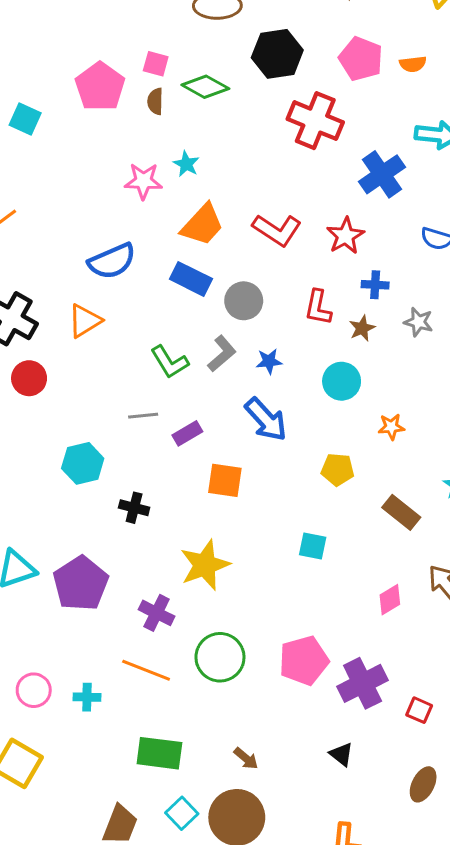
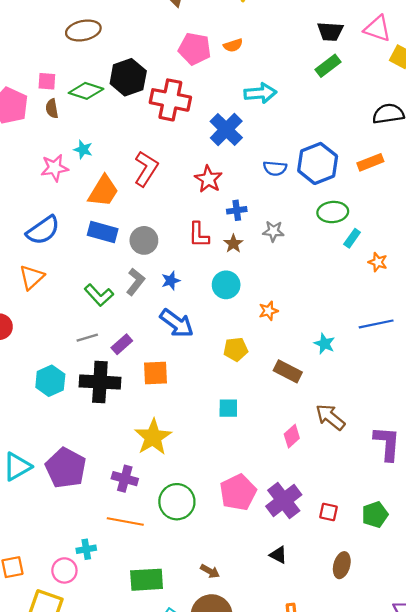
black hexagon: (277, 54) -> (128, 77), moved
red L-shape: (277, 230) -> (146, 169), moved, turned -80
black cross: (134, 508) -> (100, 382), moved, size x1.8
pink circle: (34, 690) -> (64, 570), moved

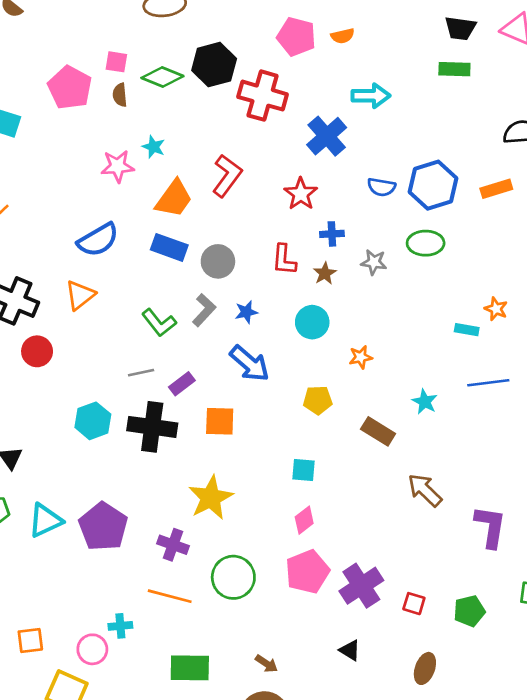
green rectangle: (328, 66) -> (454, 69), turned 35
green ellipse: (333, 212) -> (426, 243), moved
cyan rectangle: (352, 238) -> (467, 330), moved, turned 60
pink diamond: (292, 436) -> (304, 520), moved

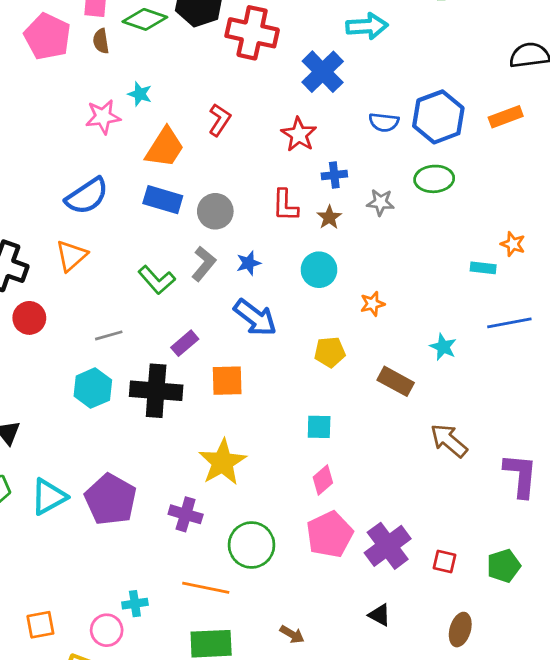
red L-shape: (227, 176) -> (220, 120), size x0.7
gray line: (141, 373) -> (109, 335), moved
orange line: (170, 596) -> (206, 588), moved

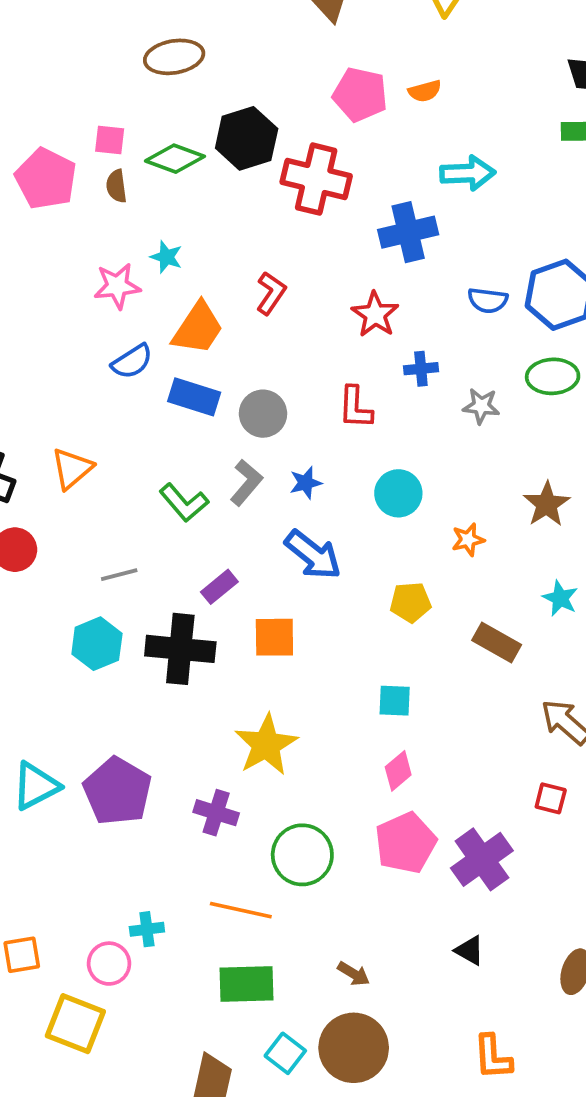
blue cross: (323, 72) -> (408, 232), turned 30
blue semicircle: (87, 196) -> (132, 361), moved, size x0.7
brown star: (329, 217) -> (547, 504), moved, size x1.4
red square: (444, 562) -> (551, 798), moved

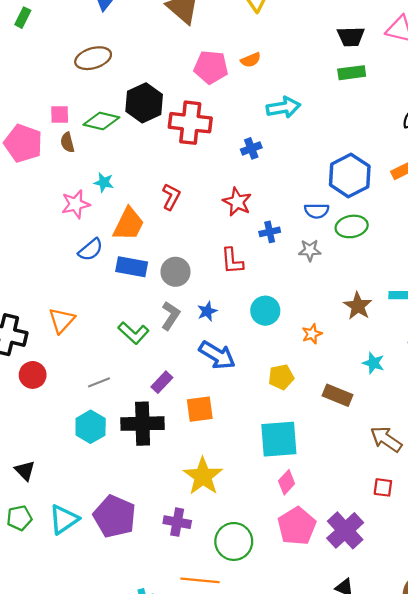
blue cross: (408, 232) -> (251, 148), size x0.6
blue semicircle: (488, 300) -> (317, 211), moved
cyan square: (395, 701) -> (279, 439), size x1.8

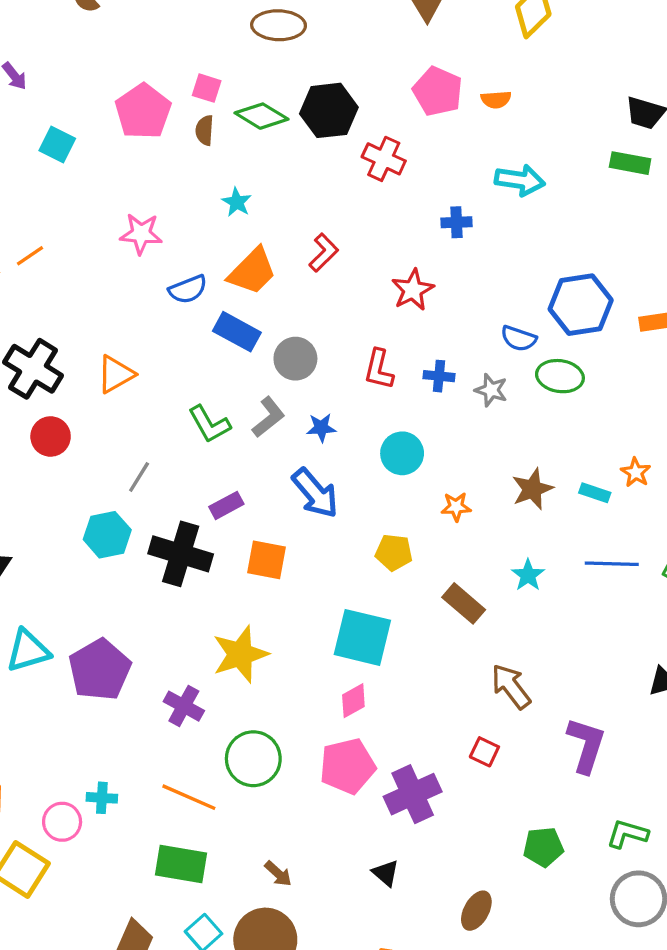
red cross: (190, 123) -> (384, 159), size x0.7
pink star: (76, 204) -> (141, 234), moved
blue cross: (270, 232) -> (439, 376), moved
gray line: (99, 382) -> (139, 477), turned -55

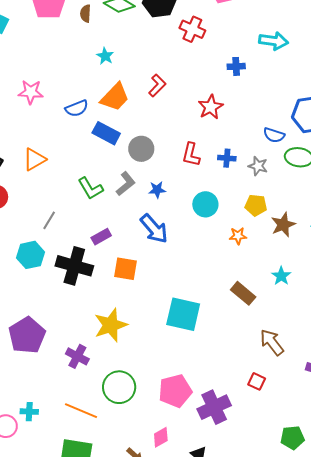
pink star: (141, 234) -> (31, 92), moved
yellow pentagon: (394, 552) -> (256, 205), moved
pink diamond: (353, 701) -> (161, 437), moved

